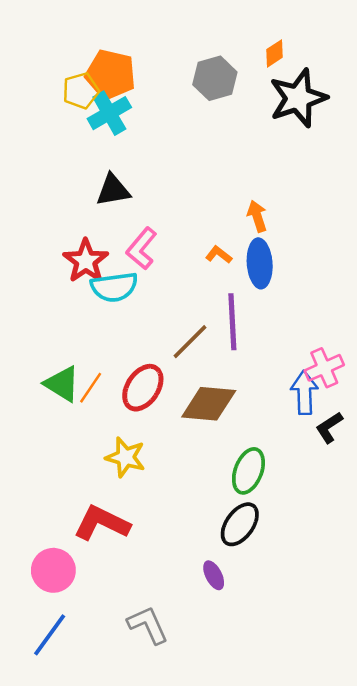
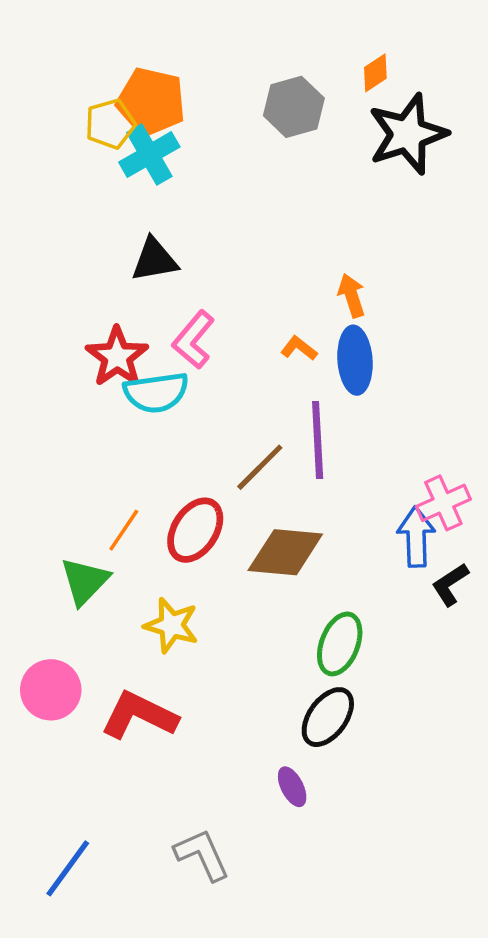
green triangle: (62, 384) -> (85, 581), moved, turned 42
pink circle: (53, 570) -> (51, 690), moved

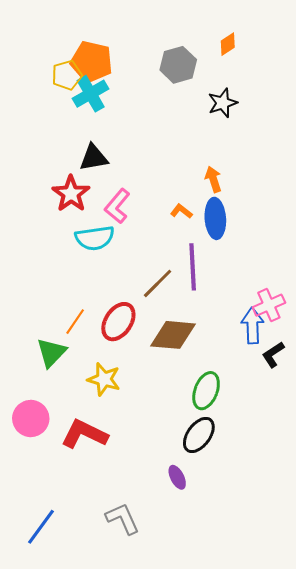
black star: (408, 134) -> (223, 103), moved, size x0.6
red star: (117, 357) -> (71, 194), moved

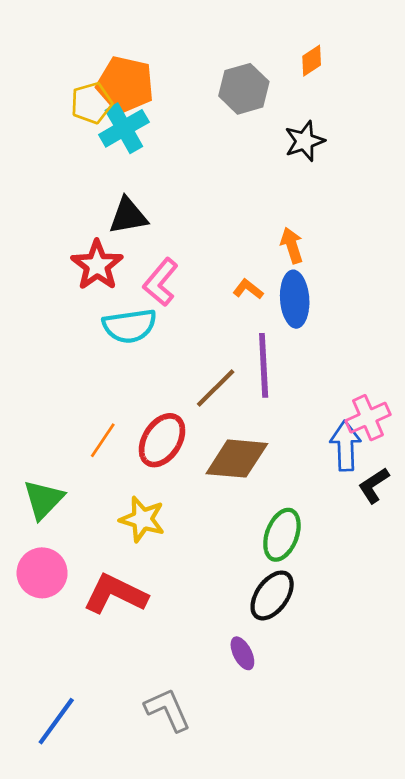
green triangle: (51, 352) -> (43, 499), moved

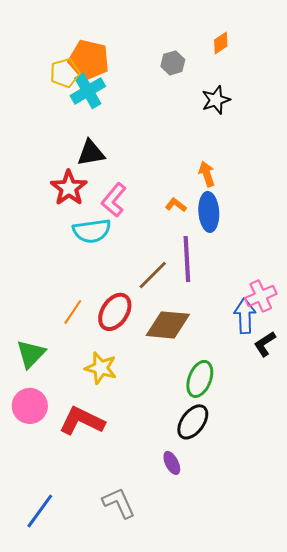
gray hexagon: (244, 89) -> (173, 63), size x0.7

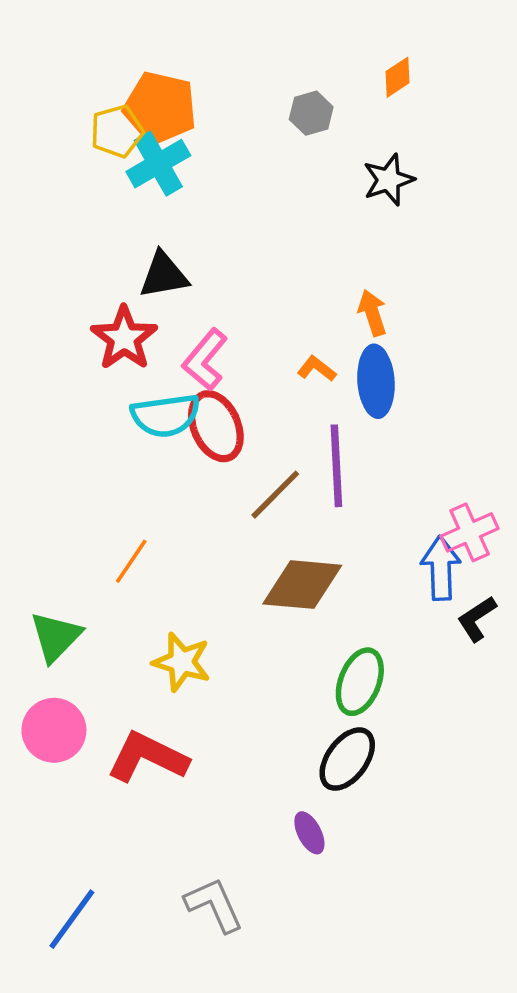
red ellipse: (115, 312) -> (216, 426), moved, turned -57

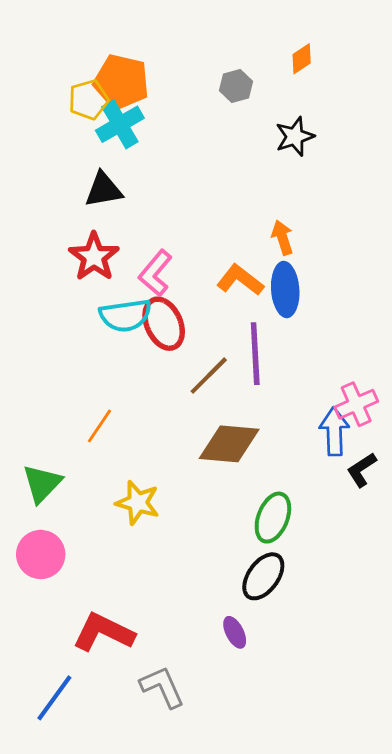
black triangle: (164, 275) -> (104, 190), moved
orange L-shape: (317, 369) -> (240, 280), size x1.6
red L-shape: (147, 757) -> (104, 632), moved

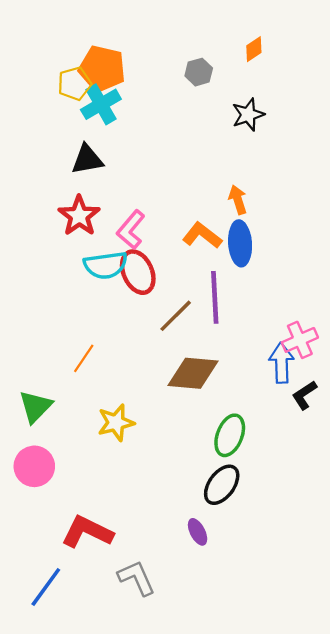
yellow star: (138, 503) -> (116, 423), turned -30

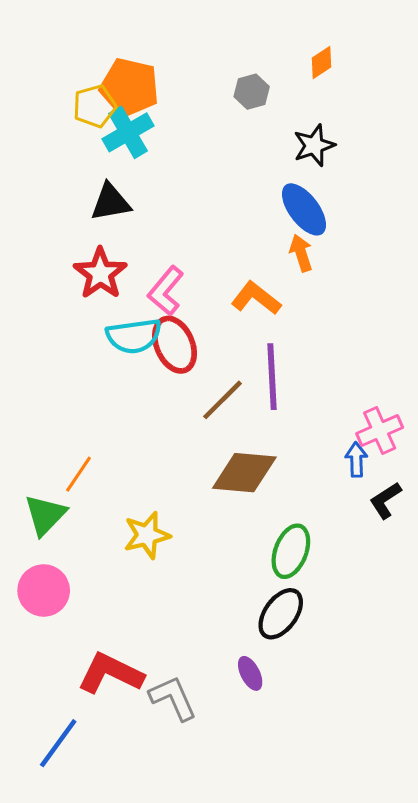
blue ellipse: (240, 243) -> (304, 209), moved, turned -33
orange line: (84, 358) -> (79, 474), moved
blue arrow: (281, 363) -> (356, 460), size x0.7
gray L-shape: (137, 578) -> (173, 698), moved

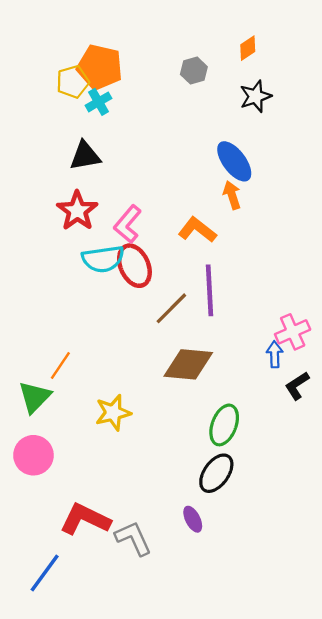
cyan cross: (128, 132) -> (99, 102), size x0.7
black star: (314, 145) -> (256, 96), moved

